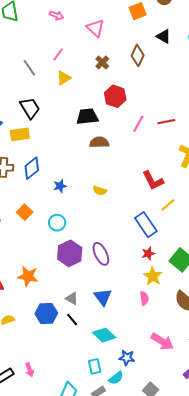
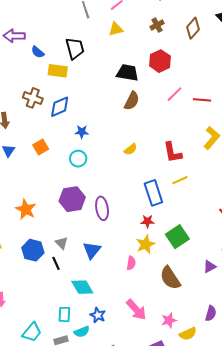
brown semicircle: (99, 142) -> (132, 101), turned 102
yellow semicircle: (100, 191) -> (130, 149), moved, turned -72
cyan circle: (57, 223) -> (78, 159), moved

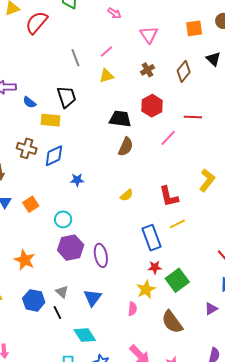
red line: (202, 100) -> (193, 117), moved
orange square: (41, 147) -> (31, 204), moved
cyan circle: (78, 159) -> (63, 219), moved
red star: (147, 221) -> (155, 267), moved

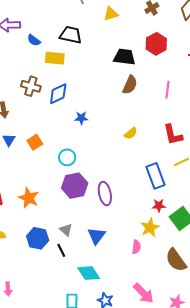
black trapezoid: (66, 97) -> (71, 35), turned -60
pink line: (168, 138) -> (168, 90), moved, turned -36

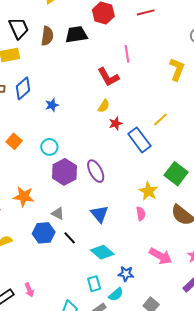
black trapezoid: (71, 35) -> (19, 28), turned 70
brown semicircle: (130, 85) -> (47, 36), moved
red L-shape: (173, 135) -> (108, 77), moved
red star: (159, 205) -> (116, 123), moved
gray triangle: (66, 230) -> (58, 213), moved

